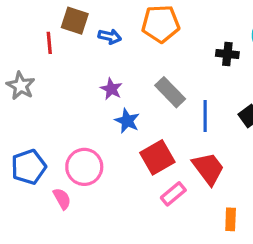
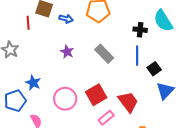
blue line: (205, 116) -> (137, 56), moved
blue star: (127, 121) -> (33, 83), moved
pink circle: (84, 167) -> (65, 99), moved

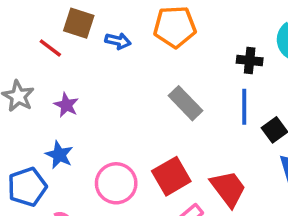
red line: (28, 23) -> (50, 48), turned -48
purple star: (67, 52) -> (66, 105), moved

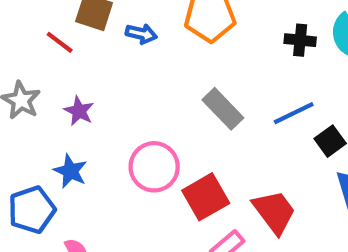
black cross: (250, 61) -> (300, 40), moved
blue line: (244, 107) -> (294, 113), turned 64
pink circle: (116, 183) -> (154, 167), moved

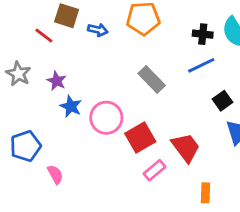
blue line: (294, 113) -> (201, 65), moved
blue star: (70, 171) -> (71, 106), moved

